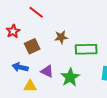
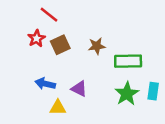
red line: (36, 12) -> (49, 15), moved
brown square: (32, 46) -> (60, 45), moved
green star: (70, 77) -> (127, 94), moved

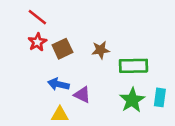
red line: (49, 15) -> (37, 17), moved
blue arrow: (45, 84) -> (58, 84), moved

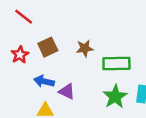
red star: (37, 42) -> (20, 55), moved

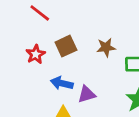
purple triangle: (67, 92) -> (87, 94), turned -42

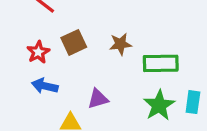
blue arrow: (62, 83) -> (45, 86), moved

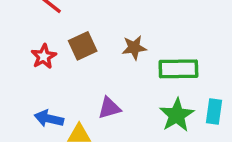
blue arrow: (45, 86) -> (49, 119), moved

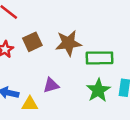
brown star: (134, 48) -> (68, 43), size x1.5

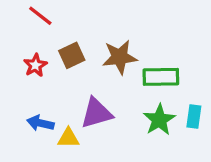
purple triangle: (51, 85) -> (96, 113), size x1.5

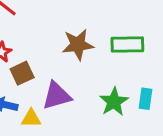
brown square: (72, 55) -> (22, 73), moved
green rectangle: (161, 77) -> (127, 45), moved

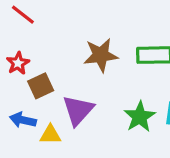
purple triangle: (57, 96) -> (78, 110), turned -32

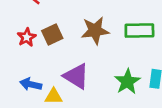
brown square: (41, 86) -> (52, 35), moved
purple triangle: (78, 110) -> (76, 76), turned -40

